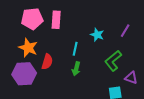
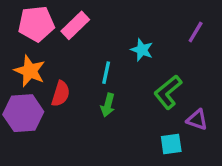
pink rectangle: (56, 20) -> (75, 25), turned 42
purple line: (125, 31) -> (196, 32), moved

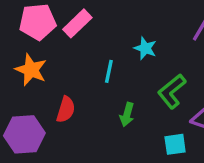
red semicircle: (61, 94) -> (66, 110), moved
green arrow: (108, 105) -> (127, 114), moved
purple hexagon: (23, 113) -> (24, 134), moved

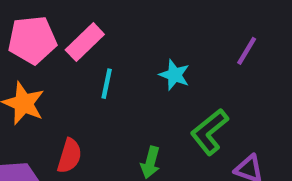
cyan line: (109, 71) -> (107, 84), moved

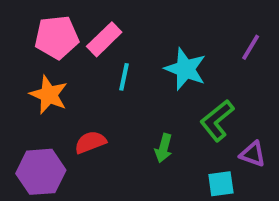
cyan star: (174, 75) -> (185, 69), size x1.5
red semicircle: (69, 156) -> (90, 142), turned -128

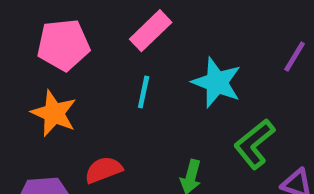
pink rectangle: (104, 39) -> (151, 31), moved

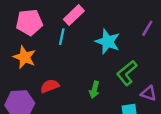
cyan line: (144, 92) -> (62, 37), moved

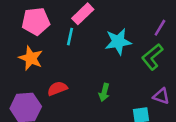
cyan star: (108, 42) -> (118, 42), turned -30
green L-shape: (127, 73) -> (152, 57), moved

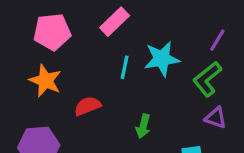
cyan line: (70, 37) -> (125, 67), moved
red semicircle: (57, 89) -> (88, 106), moved
purple triangle: (161, 96) -> (216, 118), moved

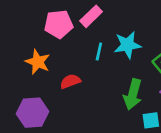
pink pentagon: (52, 32) -> (59, 24), moved
green arrow: (143, 126) -> (133, 94), moved, size x1.6

